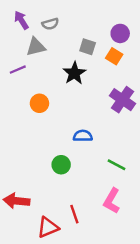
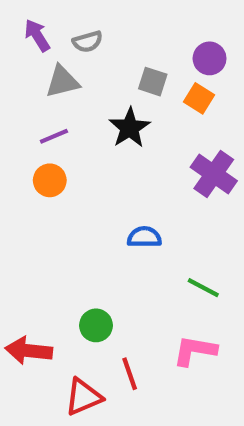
purple line: (18, 70) -> (54, 136), moved
orange circle: (39, 103) -> (50, 180), moved
green circle: (61, 165) -> (96, 325), moved
pink L-shape: (112, 201) -> (195, 351), turned 70

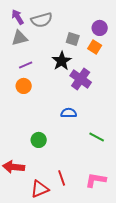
gray semicircle: (88, 42) -> (42, 20), size x1.5
gray triangle: (62, 82) -> (20, 38), moved
purple cross: (214, 174) -> (81, 79), moved
green circle: (96, 325) -> (39, 140), moved
pink L-shape: (195, 351) -> (96, 180), moved

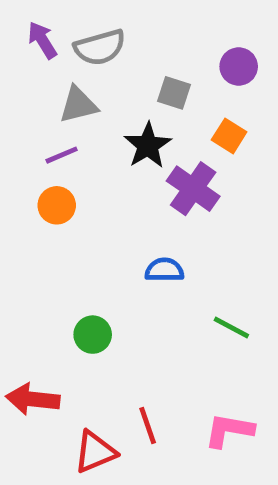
gray triangle: (20, 38) -> (78, 105), moved
orange square: (95, 47) -> (229, 136), moved

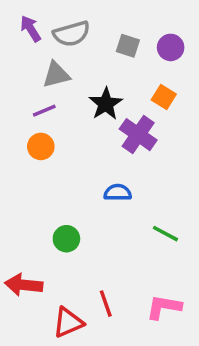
gray square: (174, 93) -> (128, 46), moved

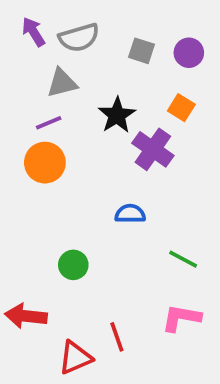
orange circle: (41, 146) -> (45, 163), size x1.4
pink L-shape: (164, 307) -> (181, 318), moved

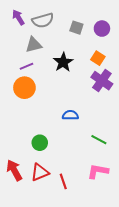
purple cross: (153, 149) -> (102, 81), moved
red arrow: (26, 316) -> (14, 170), turned 55
red triangle: (75, 358) -> (40, 172), moved

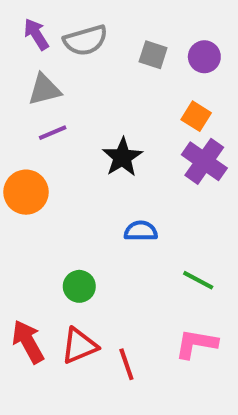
gray triangle: (34, 45) -> (44, 90), moved
black star: (63, 62) -> (122, 157), moved
orange circle: (24, 88) -> (26, 192), moved

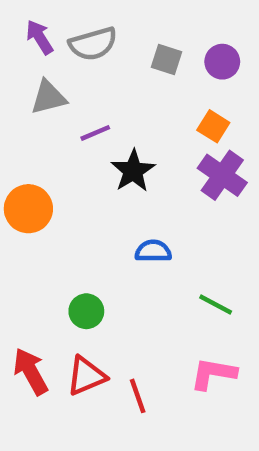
purple line: (53, 133) -> (95, 133), moved

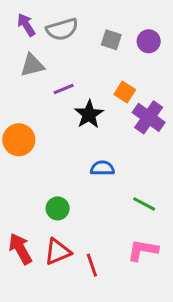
orange square: (213, 126) -> (125, 92), moved

